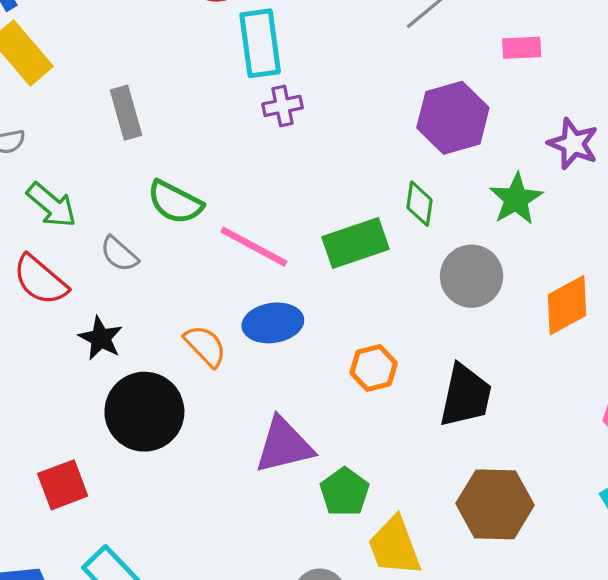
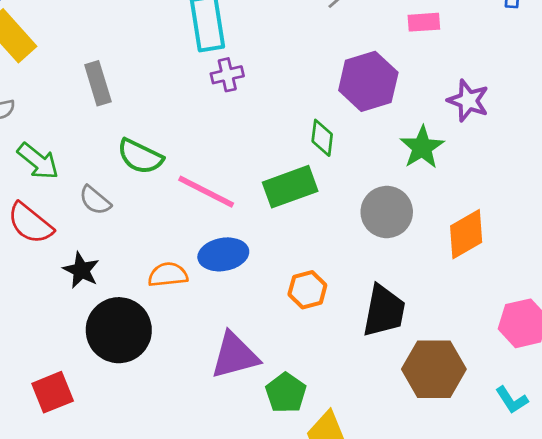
green diamond: (420, 204) -> (322, 138), moved
orange semicircle: (205, 346) -> (168, 275), turned -51
brown hexagon: (495, 504) -> (434, 369), moved

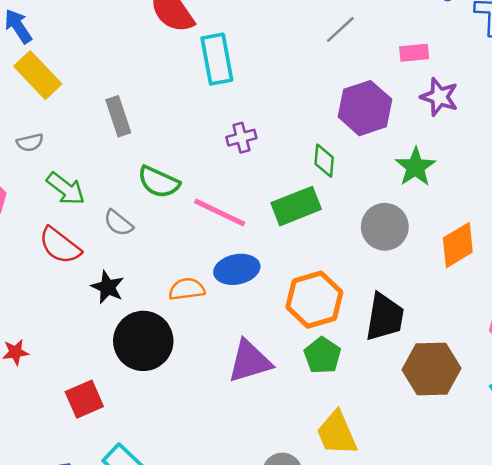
purple cross: (227, 75) -> (241, 138), moved
purple star: (468, 101) -> (439, 97), moved
orange hexagon: (307, 290) -> (314, 300), size x1.6
green pentagon: (286, 393) -> (322, 355), moved

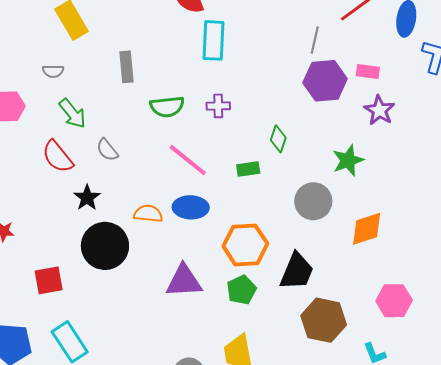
gray line: (340, 30) -> (315, 40), turned -48
purple hexagon: (365, 108) -> (325, 81), moved
green semicircle: (159, 182) -> (167, 107), moved, turned -44
green rectangle: (296, 206) -> (248, 169), size x0.6

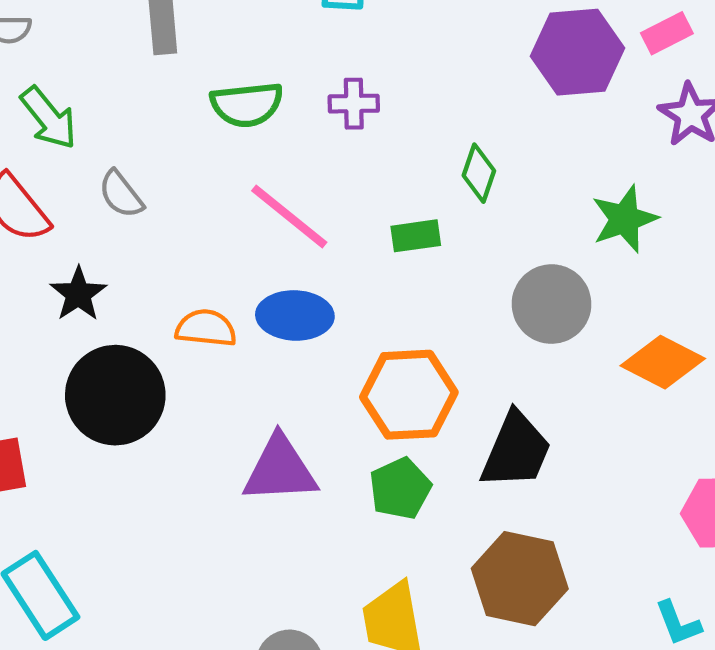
pink rectangle: (368, 72) -> (667, 33), turned -35
orange diamond: (367, 229) -> (663, 362), turned 45
brown hexagon: (324, 320) -> (520, 579), moved

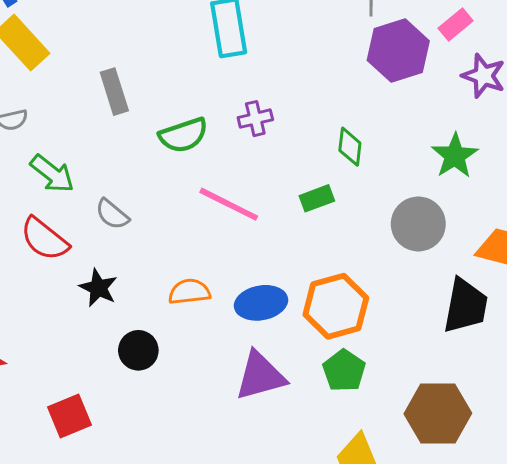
blue ellipse: (295, 315) -> (261, 303), moved
black circle: (115, 395) -> (138, 350), size x0.6
black trapezoid: (516, 450) -> (466, 306), moved

